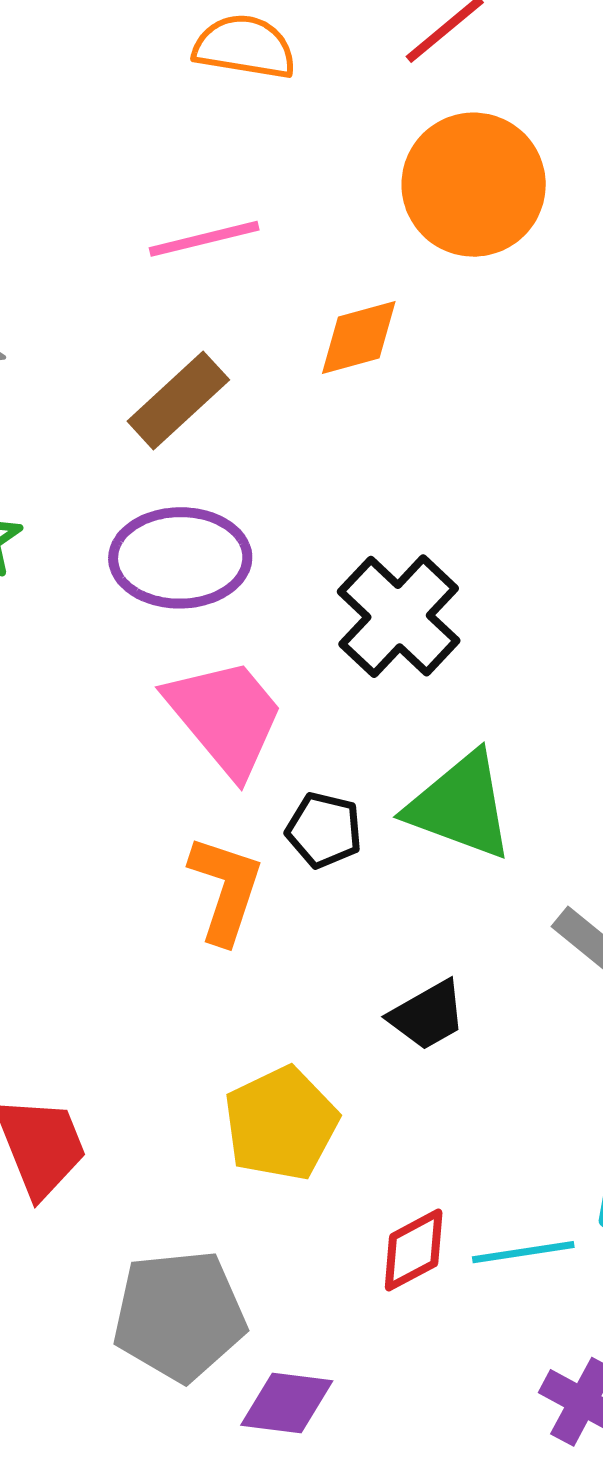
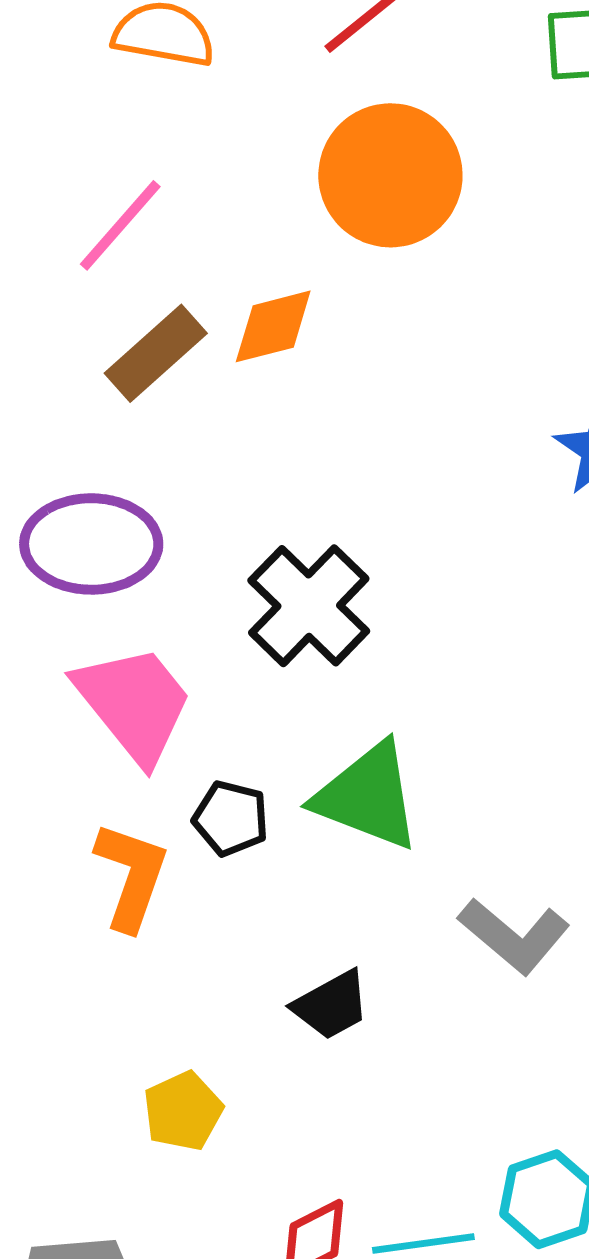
pink line: (204, 239) -> (120, 225), turned -36
brown rectangle: (178, 401) -> (156, 353), moved
yellow pentagon: (281, 1124) -> (183, 1111), size x0.7

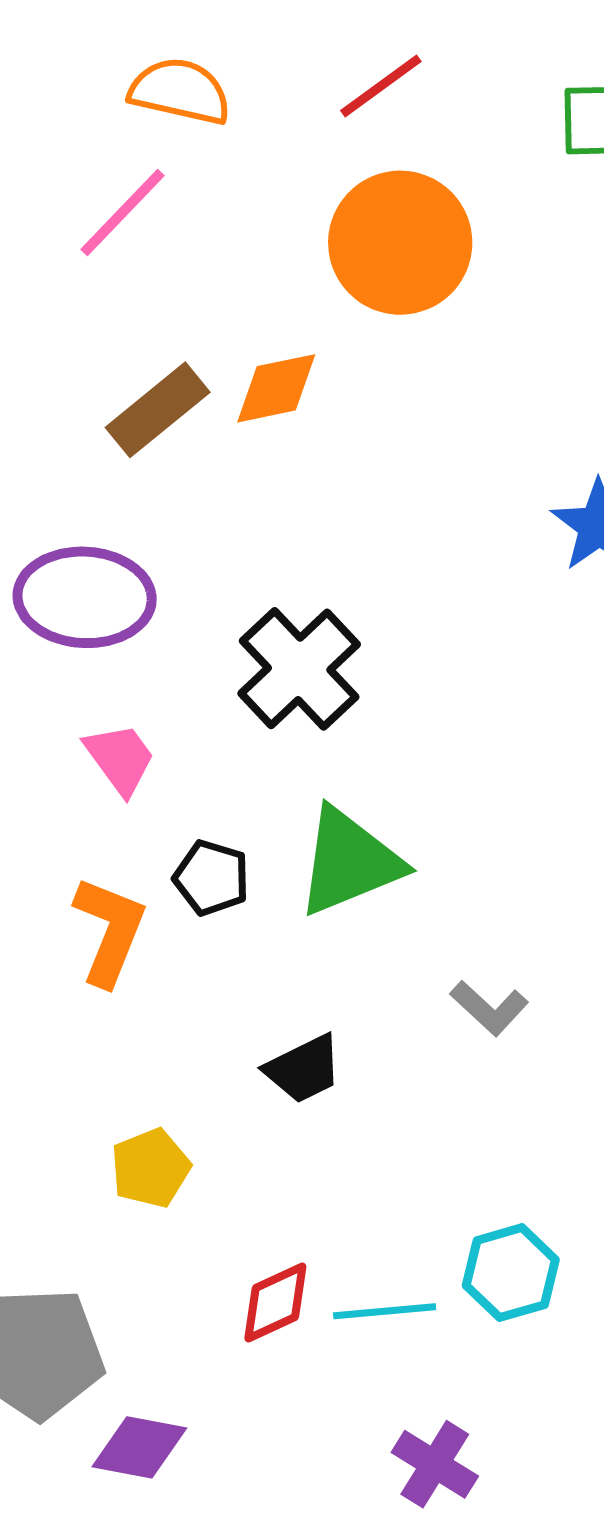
pink line: (120, 225) -> (123, 212), moved
pink trapezoid: (134, 704) -> (120, 759), size x0.6
green triangle: (368, 796) -> (349, 862), turned -46
gray L-shape: (514, 936) -> (489, 1008), size x0.7

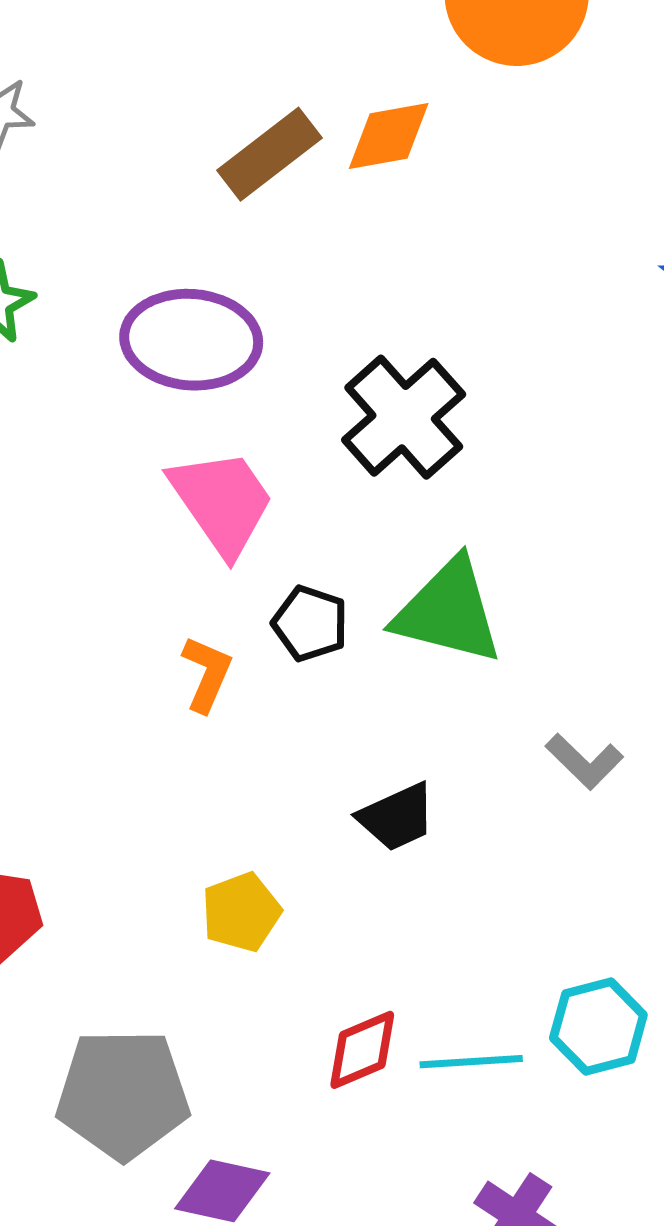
pink trapezoid: (120, 759) -> (222, 502), size x1.5
green triangle: (349, 862) -> (448, 611), turned 35
orange L-shape: (110, 931) -> (207, 674), size x0.7

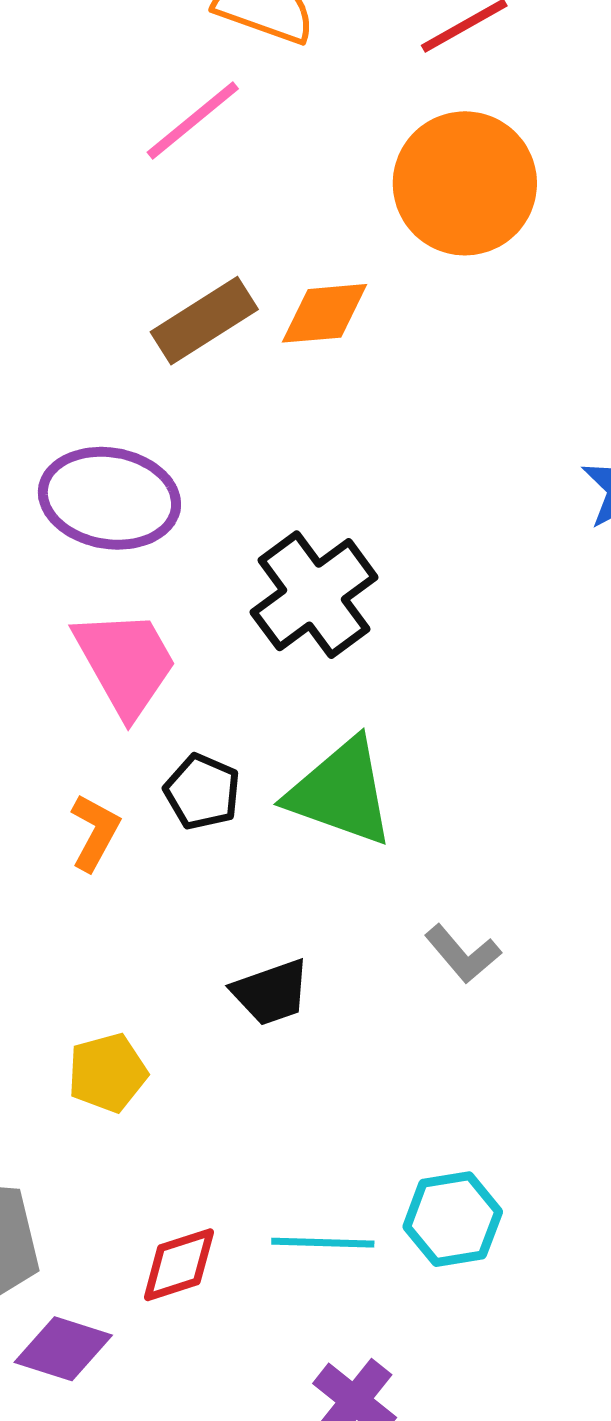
red diamond: (362, 1050) -> (179, 1265), moved

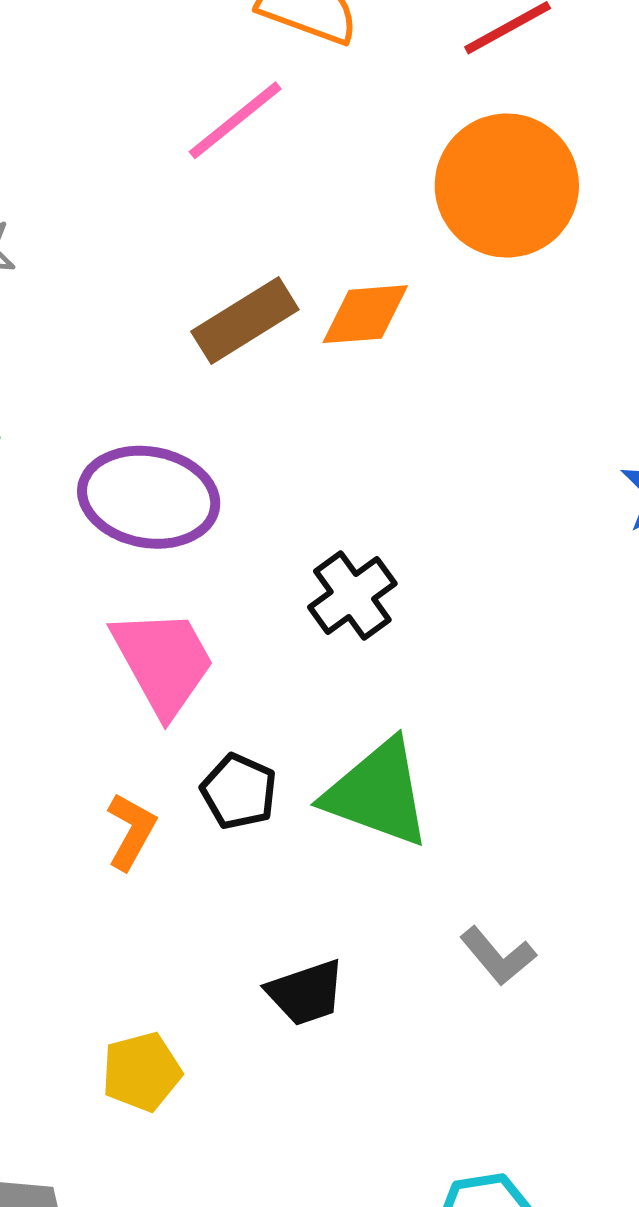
black cross: (314, 595) -> (352, 595), size x0.7

